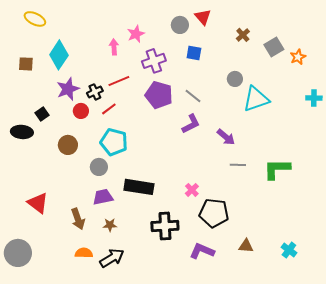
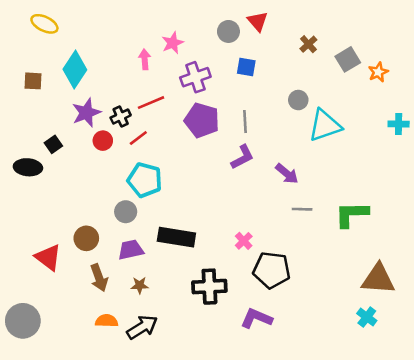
gray line: (193, 96) -> (245, 122), turned 48
brown circle: (68, 145) -> (86, 238), moved
brown triangle: (246, 246) -> (378, 279), moved, size x1.8

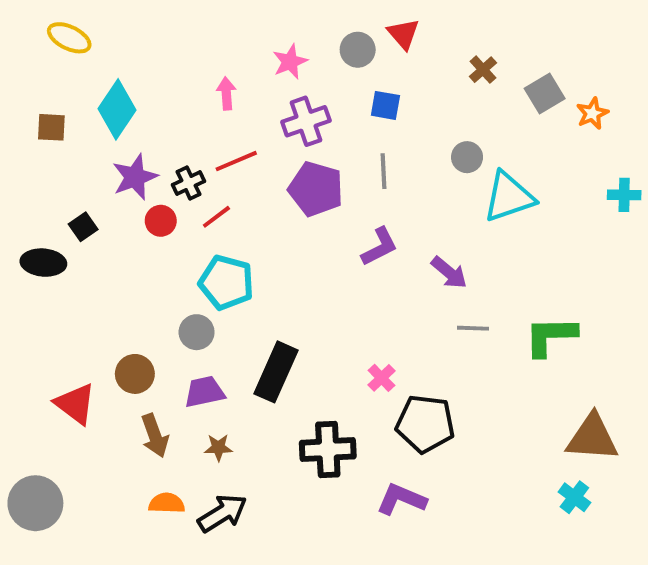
pink star: (173, 43) -> (290, 62), moved
gray line: (245, 122) -> (383, 171), moved
black rectangle: (176, 237) -> (276, 372), turned -75

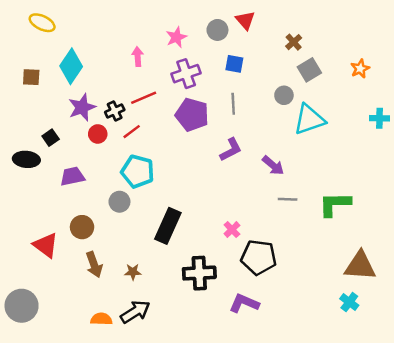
gray square: (545, 93) -> (309, 70), moved
purple trapezoid: (204, 392) -> (72, 176), moved
orange semicircle: (167, 503) -> (101, 319), moved

